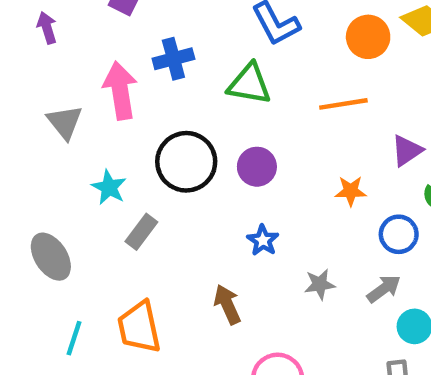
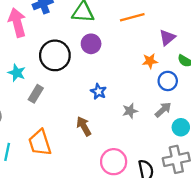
purple circle: (257, 167) -> (91, 44), moved
orange star: (351, 191) -> (150, 61), moved

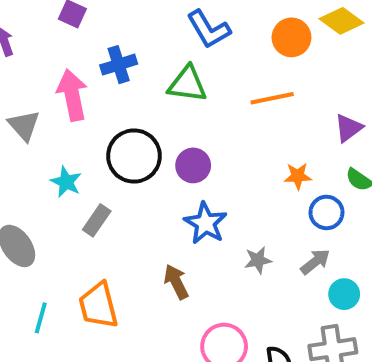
purple triangle: (167, 38) -> (349, 128), moved
purple circle: (91, 44) -> (193, 165), moved
blue star: (98, 91) -> (205, 223), size x1.5

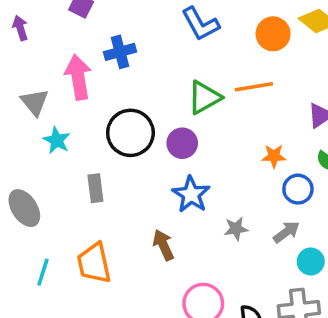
green triangle: (187, 84) -> (204, 97), moved, turned -39
cyan star: (66, 182) -> (57, 140), moved
gray rectangle: (97, 220) -> (95, 188), turned -44

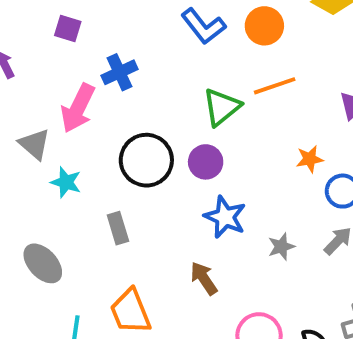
orange circle: (273, 34) -> (264, 26), moved
pink arrow: (78, 77) -> (78, 108), turned -135

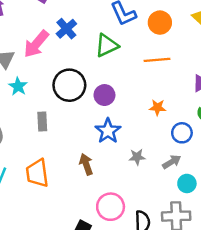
blue cross: (120, 72) -> (66, 29), turned -30
green triangle: (222, 107) -> (107, 45), moved
orange star: (310, 159) -> (158, 107), moved

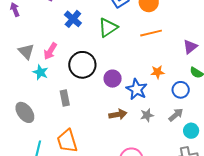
pink arrow: (36, 44) -> (50, 51), moved, size x0.7
purple circle: (104, 95) -> (113, 79), moved
blue star: (108, 131) -> (137, 89), moved
brown arrow: (86, 164) -> (118, 114), moved, turned 108

